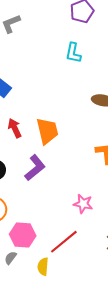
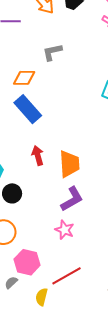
purple L-shape: (35, 168) -> (72, 199), moved
pink star: (83, 204) -> (65, 230), moved

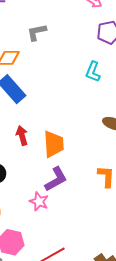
pink star: (65, 230) -> (39, 201), moved

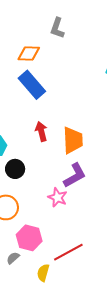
gray L-shape: (37, 32) -> (57, 28), turned -60

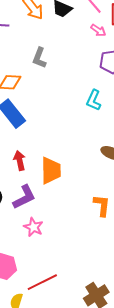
purple L-shape: (75, 175) -> (24, 197), moved

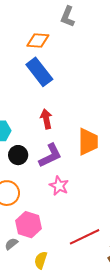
orange trapezoid: (51, 170) -> (88, 142), moved
red line: (42, 282) -> (85, 237), moved

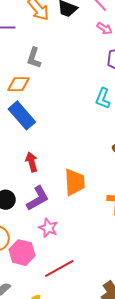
gray L-shape: (68, 17) -> (34, 58), moved
pink hexagon: (29, 225) -> (22, 253), moved
red line: (85, 237) -> (59, 268), moved

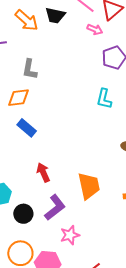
blue rectangle: (22, 115) -> (27, 128), size x0.7
pink star: (48, 228) -> (70, 235), turned -30

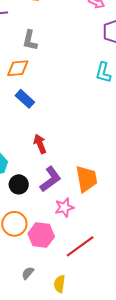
orange trapezoid: (89, 186) -> (86, 179), moved

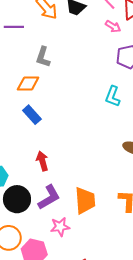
black circle: (19, 184) -> (17, 199), size x1.4

